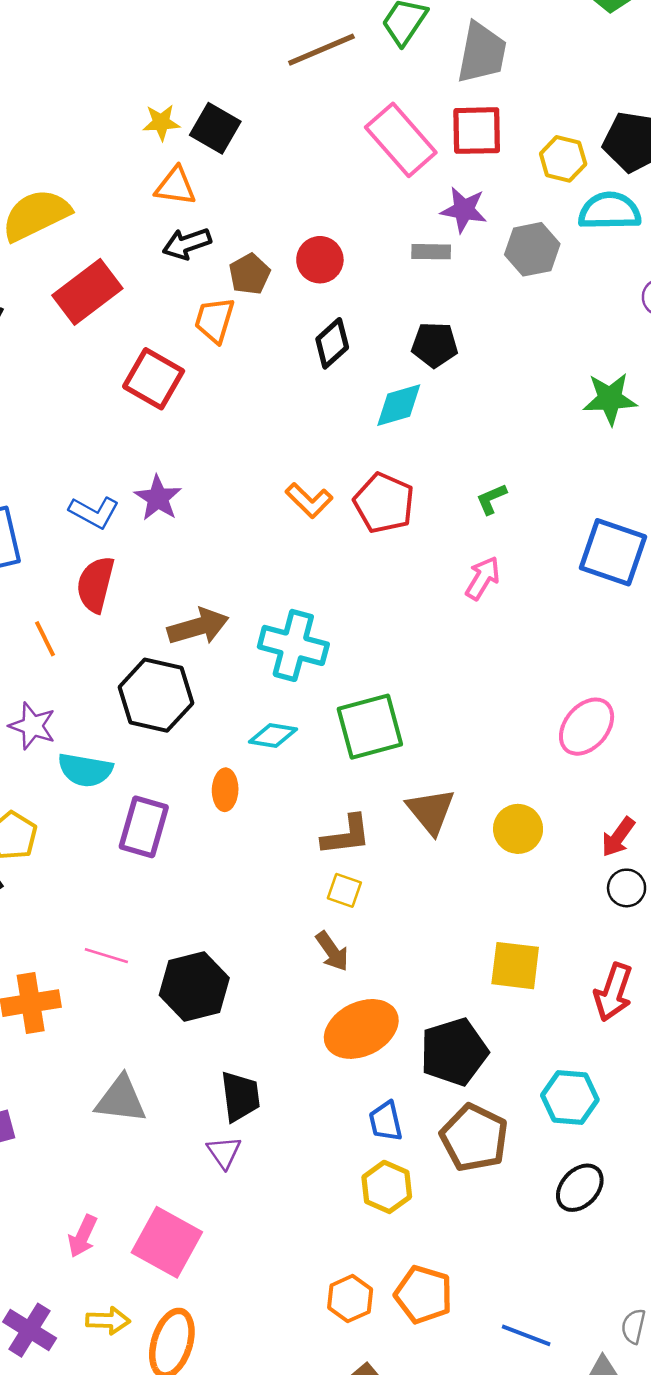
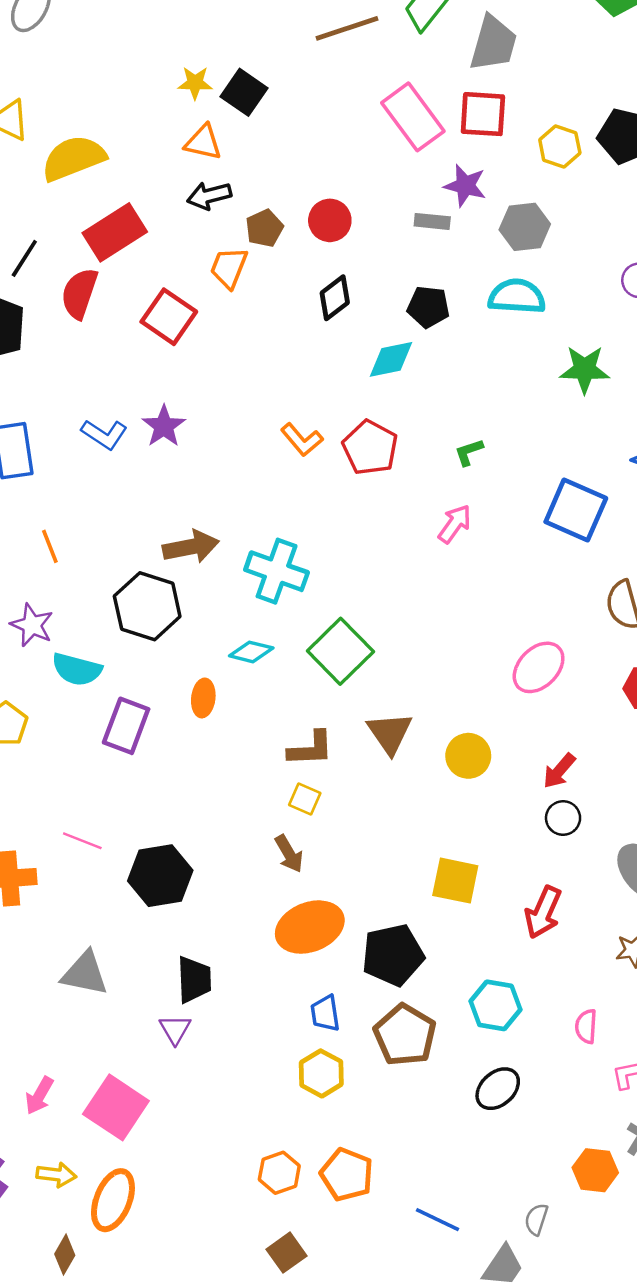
cyan semicircle: (610, 211) -> (517, 296), moved
red semicircle: (95, 584) -> (79, 293), moved
green square: (370, 727) -> (340, 651), turned -34

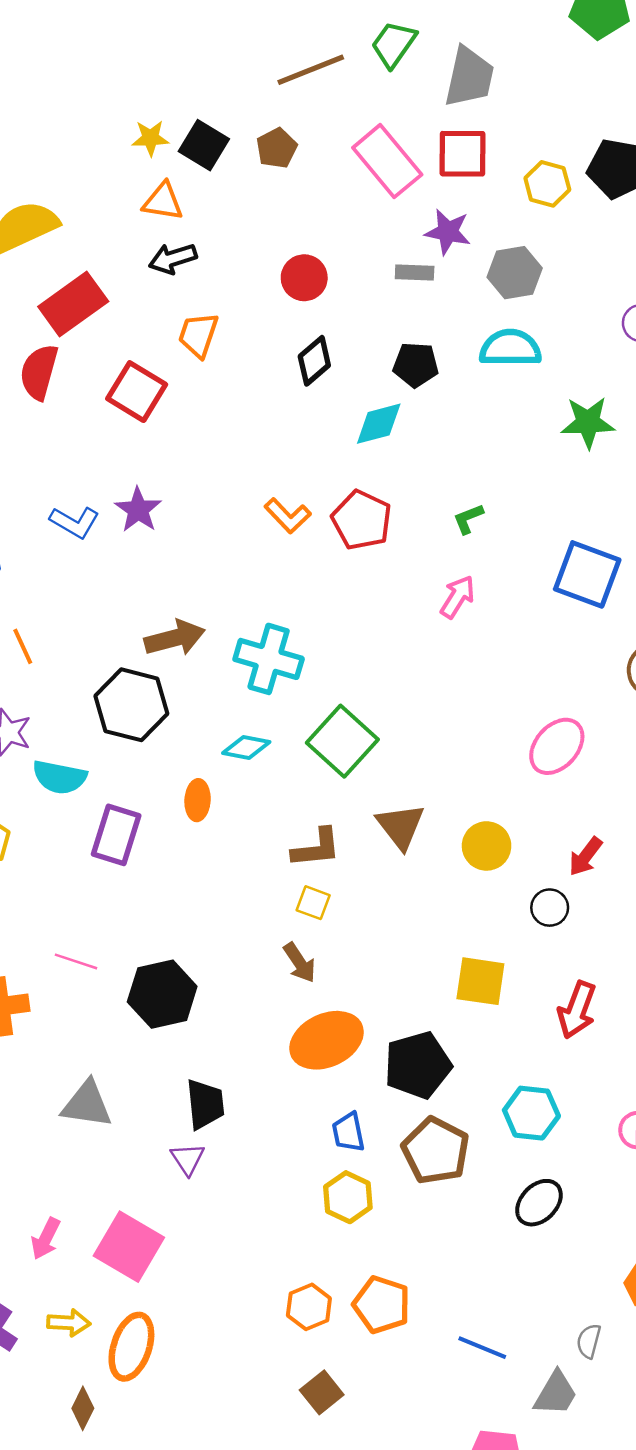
brown pentagon: (264, 228) -> (277, 148), moved
black circle: (563, 818) -> (550, 908), moved

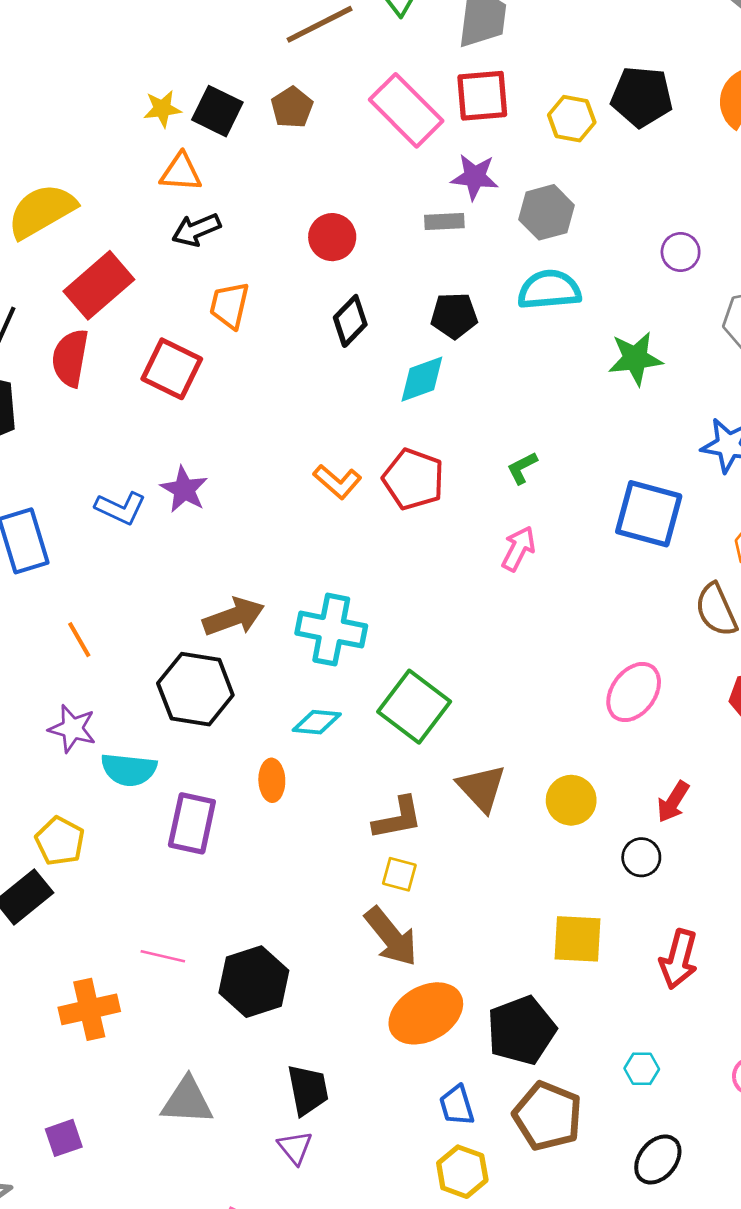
brown arrow: (300, 963) -> (391, 937), size x1.5
cyan hexagon: (531, 1113) -> (642, 1069), size x0.6

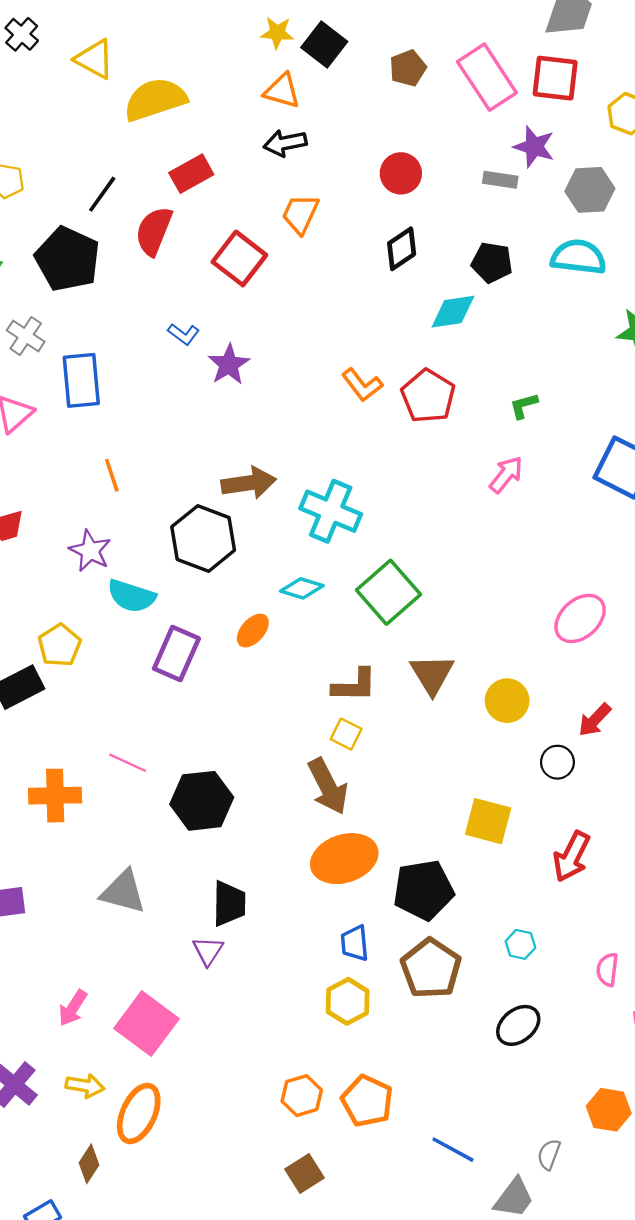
brown pentagon: (292, 107) -> (408, 68), moved
red rectangle: (99, 285) -> (191, 174), size x0.7
blue L-shape: (121, 508) -> (184, 334), moved, size x0.7
orange ellipse: (272, 780) -> (253, 631), turned 32

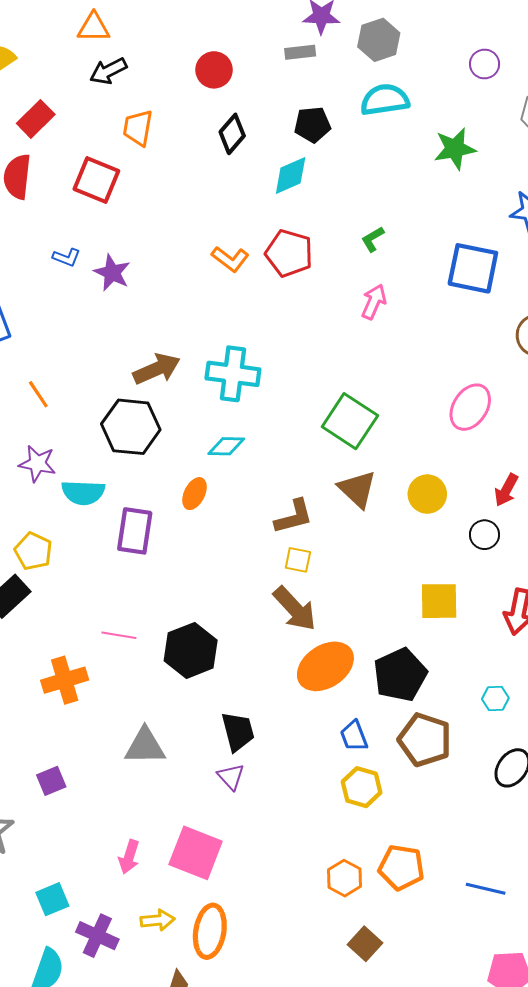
green square: (388, 592) -> (350, 421), moved

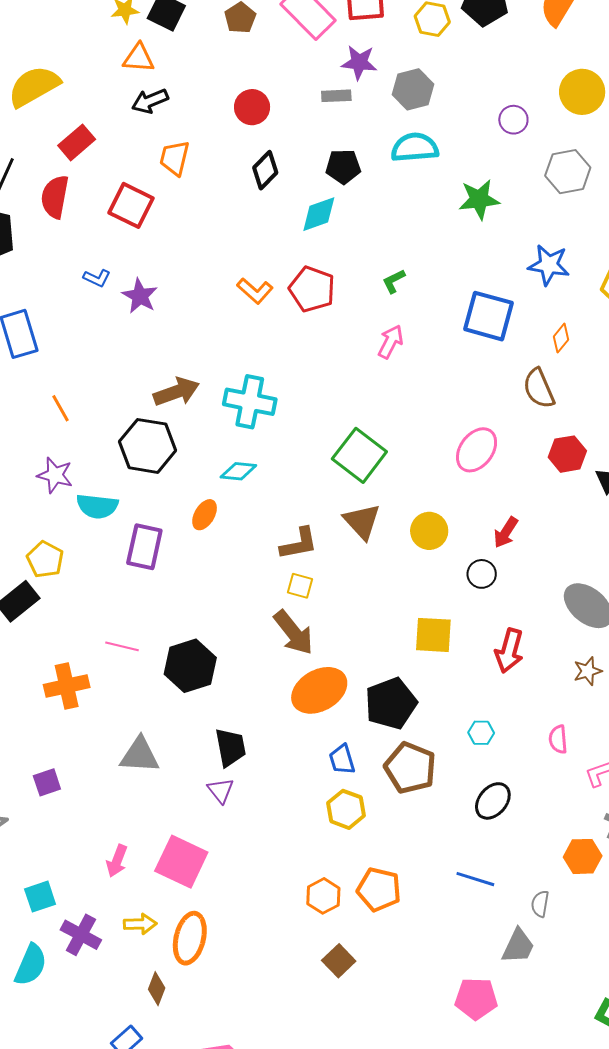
blue line: (486, 889) -> (475, 879), moved

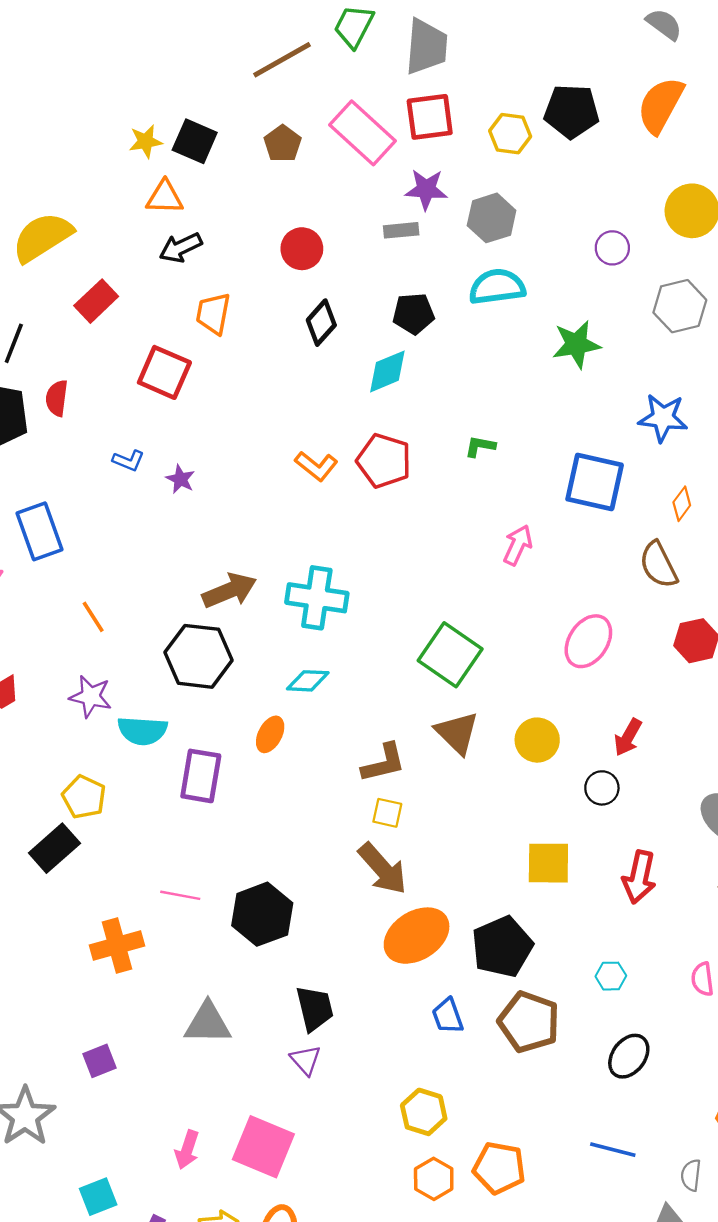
red semicircle: (55, 197) -> (57, 398), moved, size x0.7
green L-shape: (394, 281) -> (480, 446), turned 40
purple star: (140, 296) -> (180, 479), size x0.7
pink arrow: (391, 342) -> (518, 545), moved
yellow hexagon: (346, 809) -> (424, 1112), moved

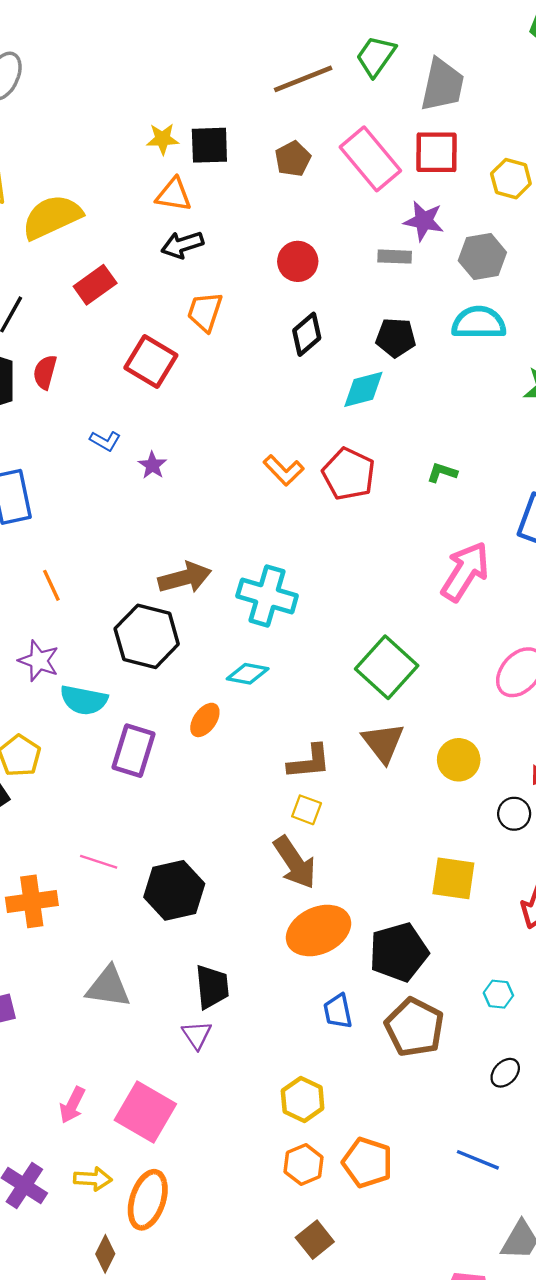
black square: (195, 141) -> (209, 145), turned -33
pink arrow: (518, 545) -> (465, 572), size x1.6
black ellipse: (629, 1056) -> (505, 1073), size x0.7

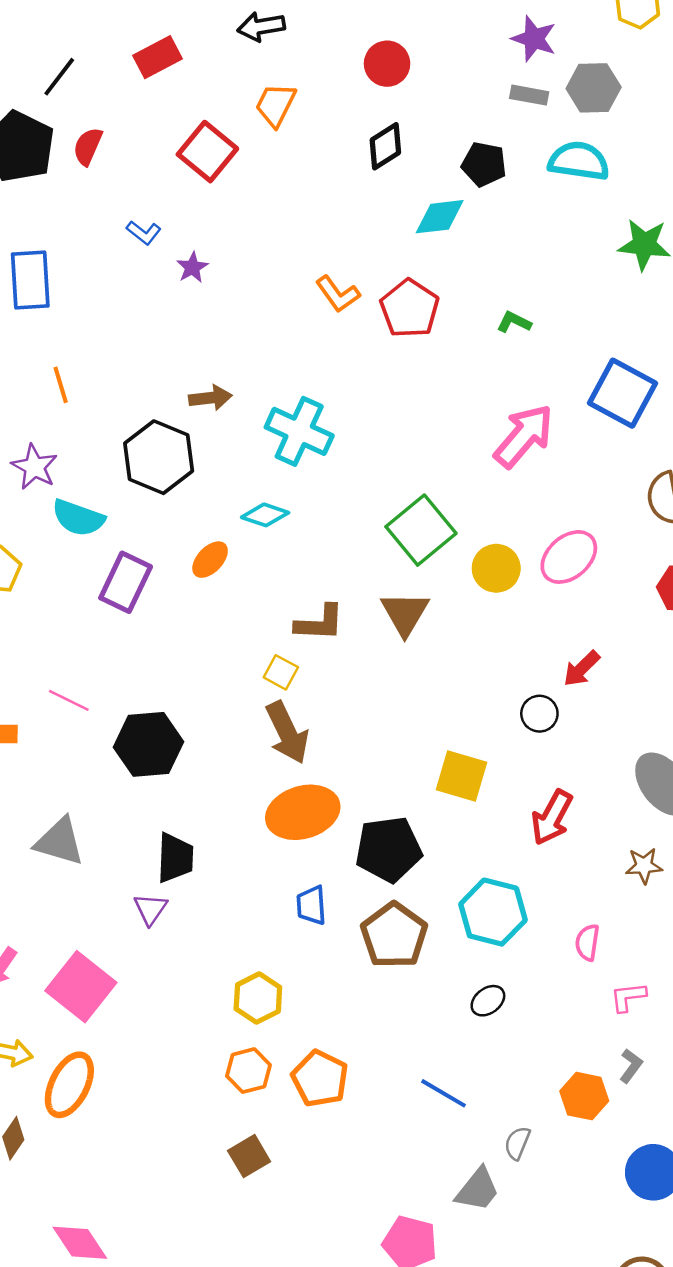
gray rectangle: (395, 257) -> (529, 95), moved
brown arrow: (185, 578) -> (210, 398), size x0.7
yellow circle: (459, 760) -> (496, 568), moved
yellow square: (307, 810) -> (281, 672), moved
cyan hexagon: (498, 994) -> (493, 912), size x2.0

